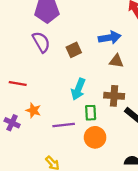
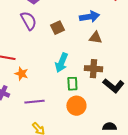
orange star: (33, 110) -> (21, 74), moved
purple line: (64, 125) -> (34, 102), moved

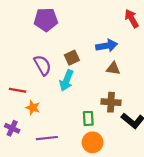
purple semicircle: (28, 21) -> (43, 65), moved
cyan arrow: (61, 63) -> (66, 80), moved

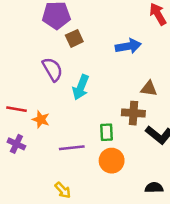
brown square: (72, 58) -> (74, 38), moved
brown triangle: (113, 68) -> (149, 89), moved
red line: (18, 90) -> (16, 109), moved
purple line: (47, 138) -> (72, 148), moved

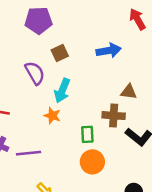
brown square: (74, 38) -> (60, 53), moved
orange star: (41, 119) -> (52, 116), moved
purple line: (72, 148) -> (29, 153), moved

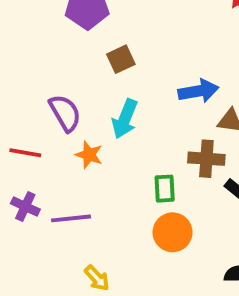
blue arrow: (109, 50) -> (198, 91), moved
purple semicircle: (35, 73) -> (65, 113), moved
orange star: (52, 116) -> (89, 155), moved

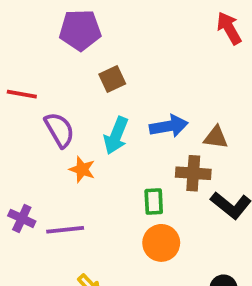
blue arrow: (198, 91) -> (169, 126), moved
red line: (25, 153) -> (22, 94), moved

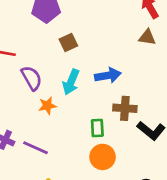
brown triangle: (216, 137) -> (147, 37), moved
orange star: (82, 169) -> (47, 106), turned -30
purple line: (65, 230) -> (36, 148), turned 30

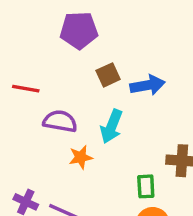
blue arrow: (108, 75) -> (148, 85), moved
purple semicircle: (32, 78) -> (60, 121), turned -50

